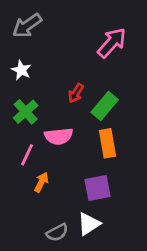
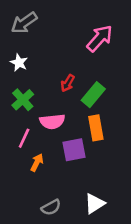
purple square: (97, 188) -> (74, 150), moved
white triangle: (89, 224) -> (95, 204), moved

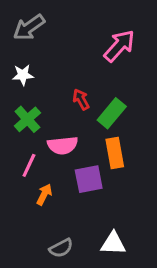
white star: (19, 63) -> (23, 75), turned -30
red arrow: (68, 83) -> (81, 99), turned 120
white triangle: (95, 204) -> (113, 243), turned 35

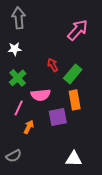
gray arrow: (29, 27) -> (19, 18), turned 120
gray semicircle: (61, 248) -> (14, 156), moved

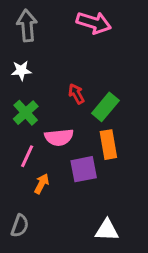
pink arrow: (78, 30) -> (94, 23), moved, turned 65
gray semicircle: (14, 156) -> (20, 226), turned -42

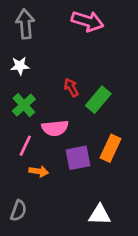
orange rectangle: (108, 145) -> (110, 148), moved, turned 35
orange arrow: (42, 184) -> (39, 171), turned 72

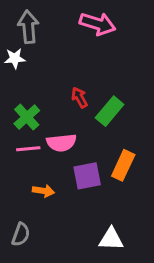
white star: (20, 66) -> (15, 58), moved
pink line: (25, 146) -> (28, 149), moved, turned 60

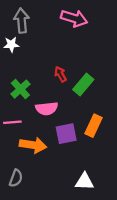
pink line: (28, 149) -> (12, 122), moved
orange arrow: (43, 191) -> (33, 145), size x1.6

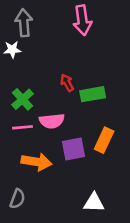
pink arrow: (74, 18) -> (82, 20), turned 65
green rectangle: (83, 85) -> (93, 94), turned 40
pink line: (12, 122) -> (22, 127), moved

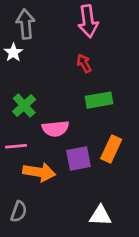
white star: (12, 50) -> (13, 53), turned -30
red arrow: (67, 83) -> (84, 63), moved
pink line: (22, 127) -> (16, 146), moved

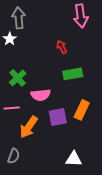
pink arrow: (88, 21) -> (81, 16), moved
orange arrow: (39, 172) -> (29, 127), turned 115

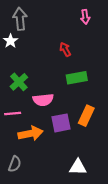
pink arrow: (81, 16) -> (85, 17), size x0.6
orange arrow: (29, 127) -> (31, 133), turned -135

